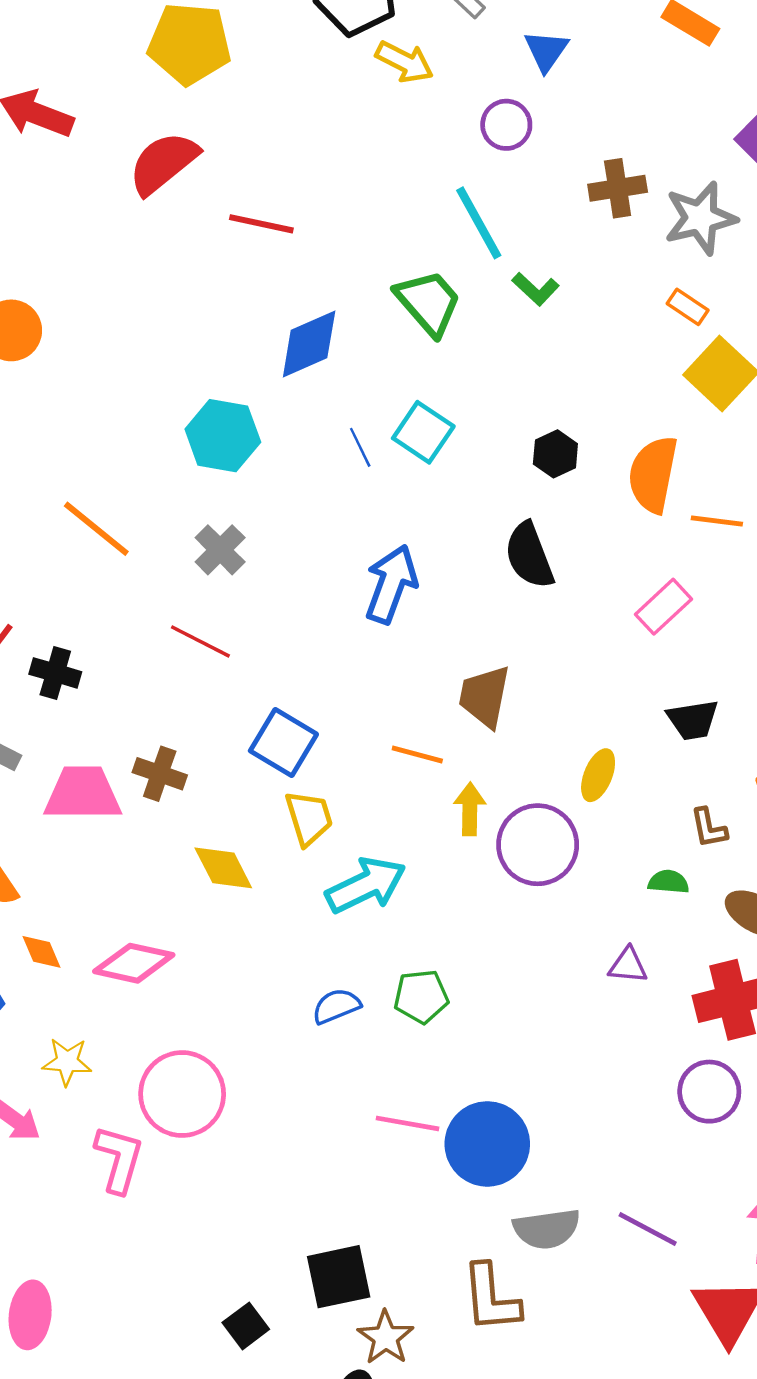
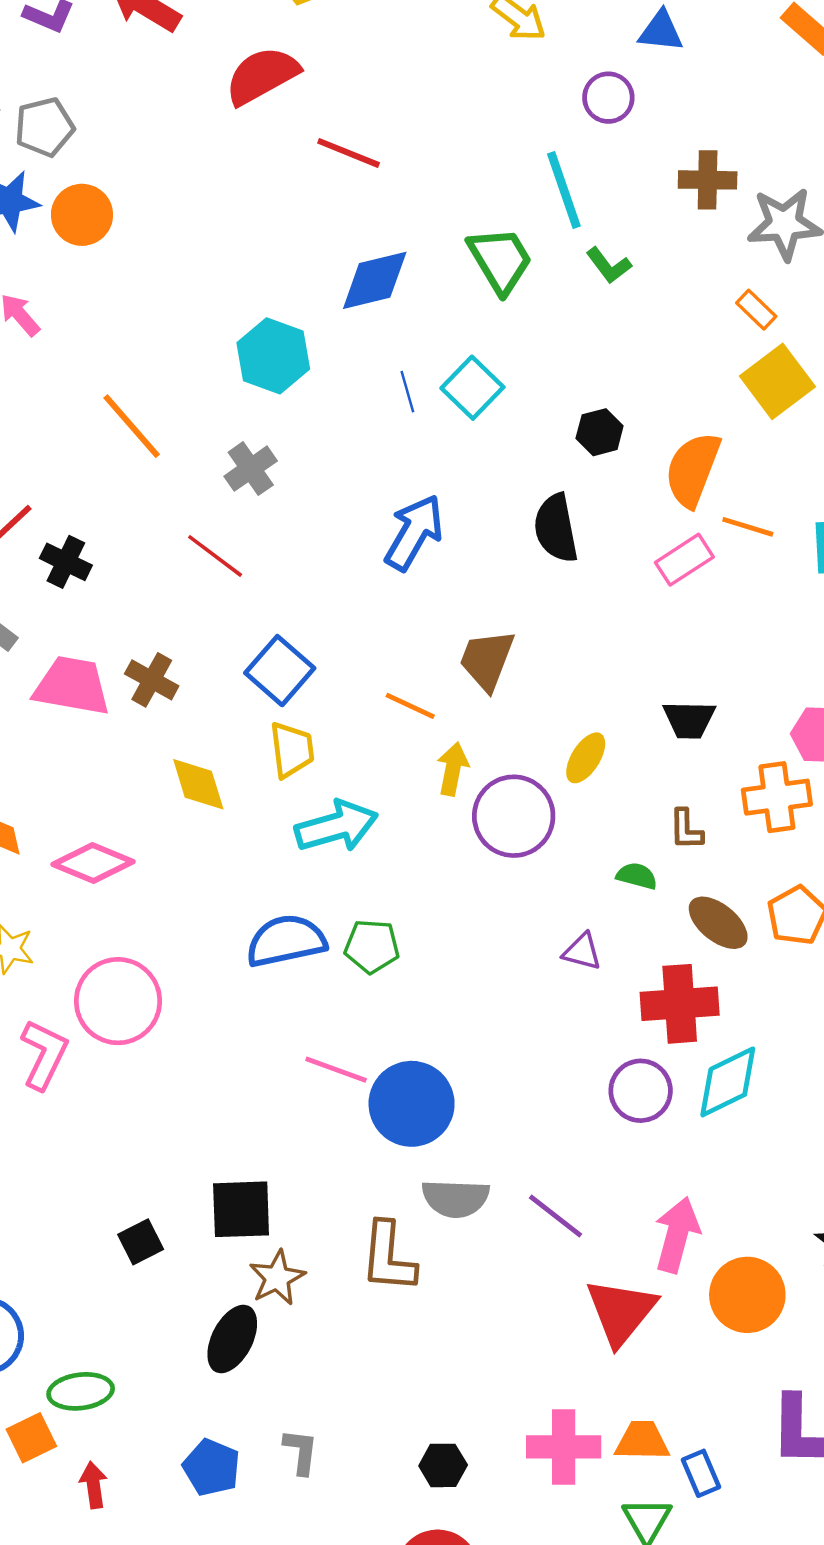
blue triangle: (546, 51) -> (661, 31), turned 51
pink rectangle: (664, 607) -> (684, 560), moved
blue semicircle: (336, 1006) -> (286, 941), size x1.6

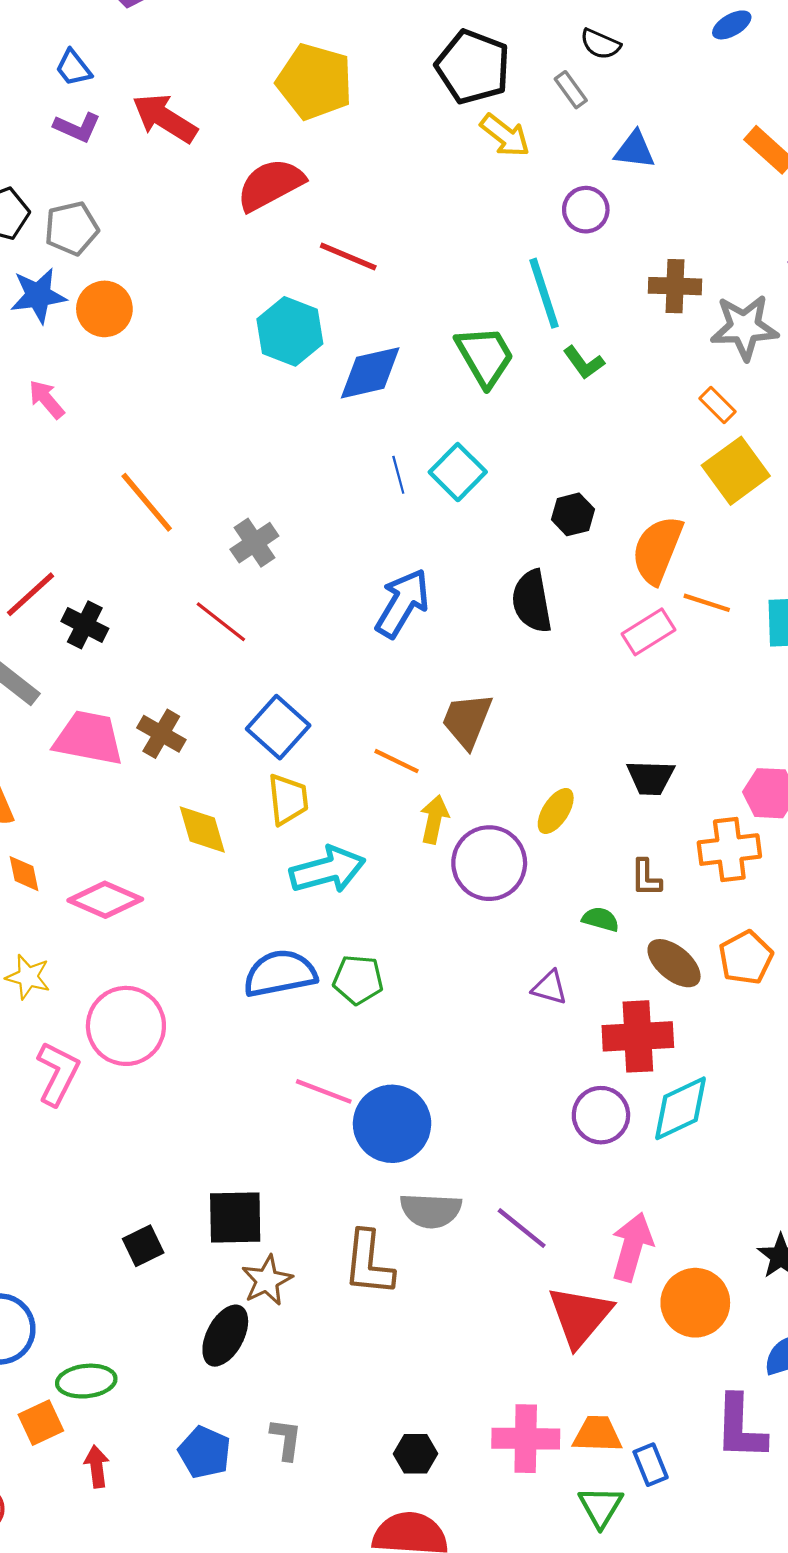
cyan hexagon: (273, 356) -> (290, 331), moved

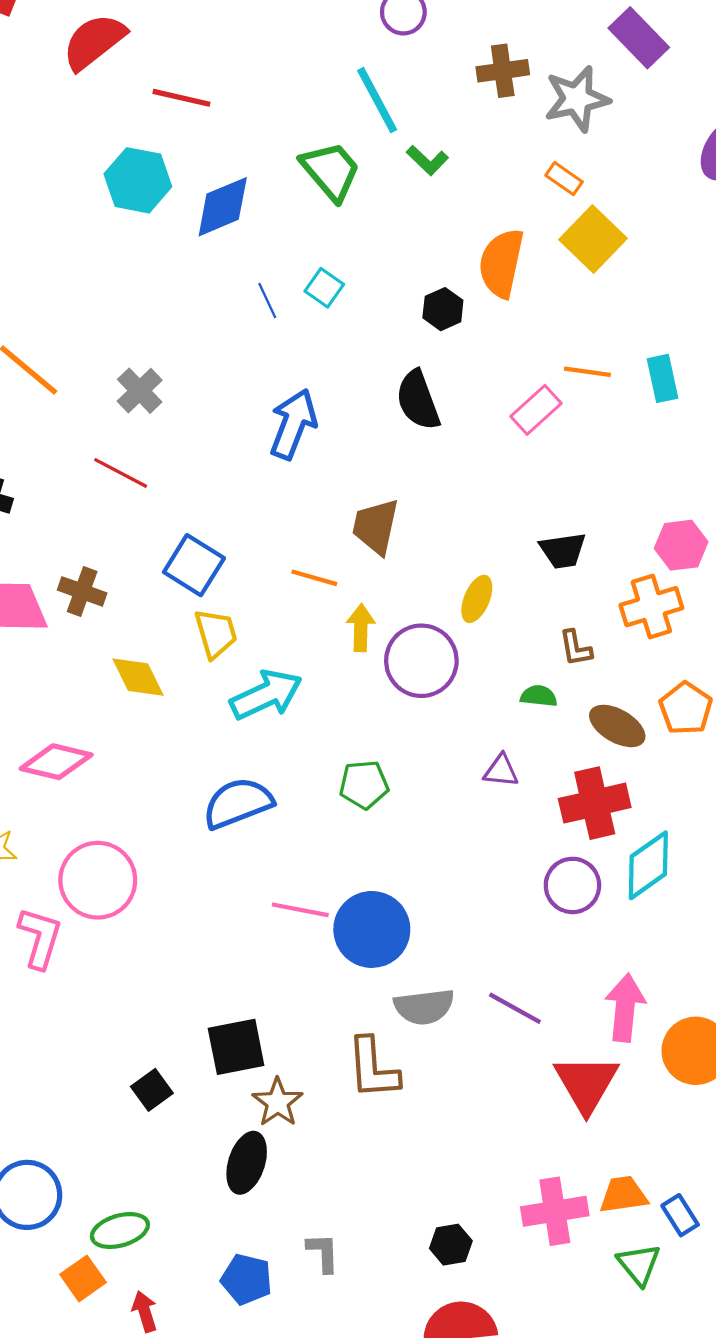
cyan square: (458, 472) -> (324, 288), size x0.7
orange semicircle: (657, 550) -> (501, 263), moved
green pentagon: (358, 980) -> (364, 785), moved

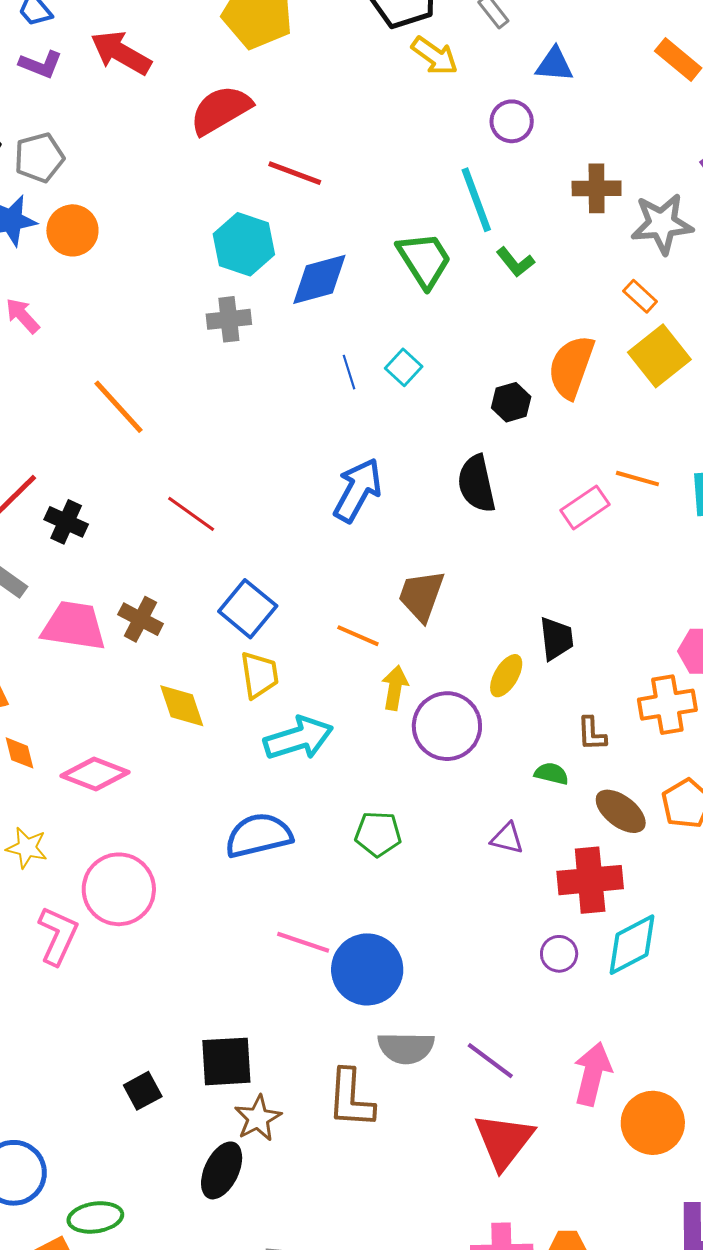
gray cross: (140, 391) -> (229, 319), moved, turned 30
black trapezoid: (563, 550) -> (556, 639), moved, turned -96
purple circle: (572, 885) -> (559, 954), size x0.7
red triangle: (586, 1083) -> (504, 1141), moved

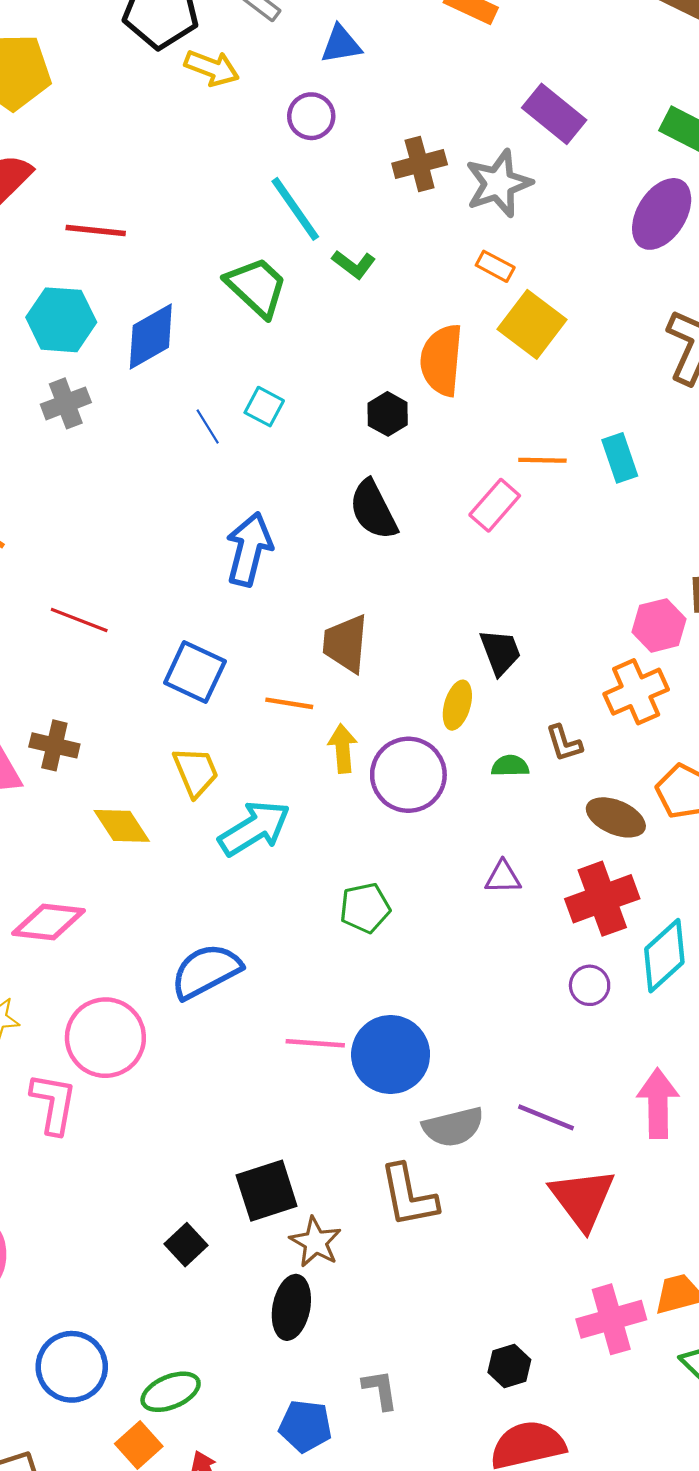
blue square: (248, 609) -> (195, 672), moved
green semicircle: (551, 774) -> (510, 766), moved
blue semicircle: (259, 835) -> (206, 971), moved

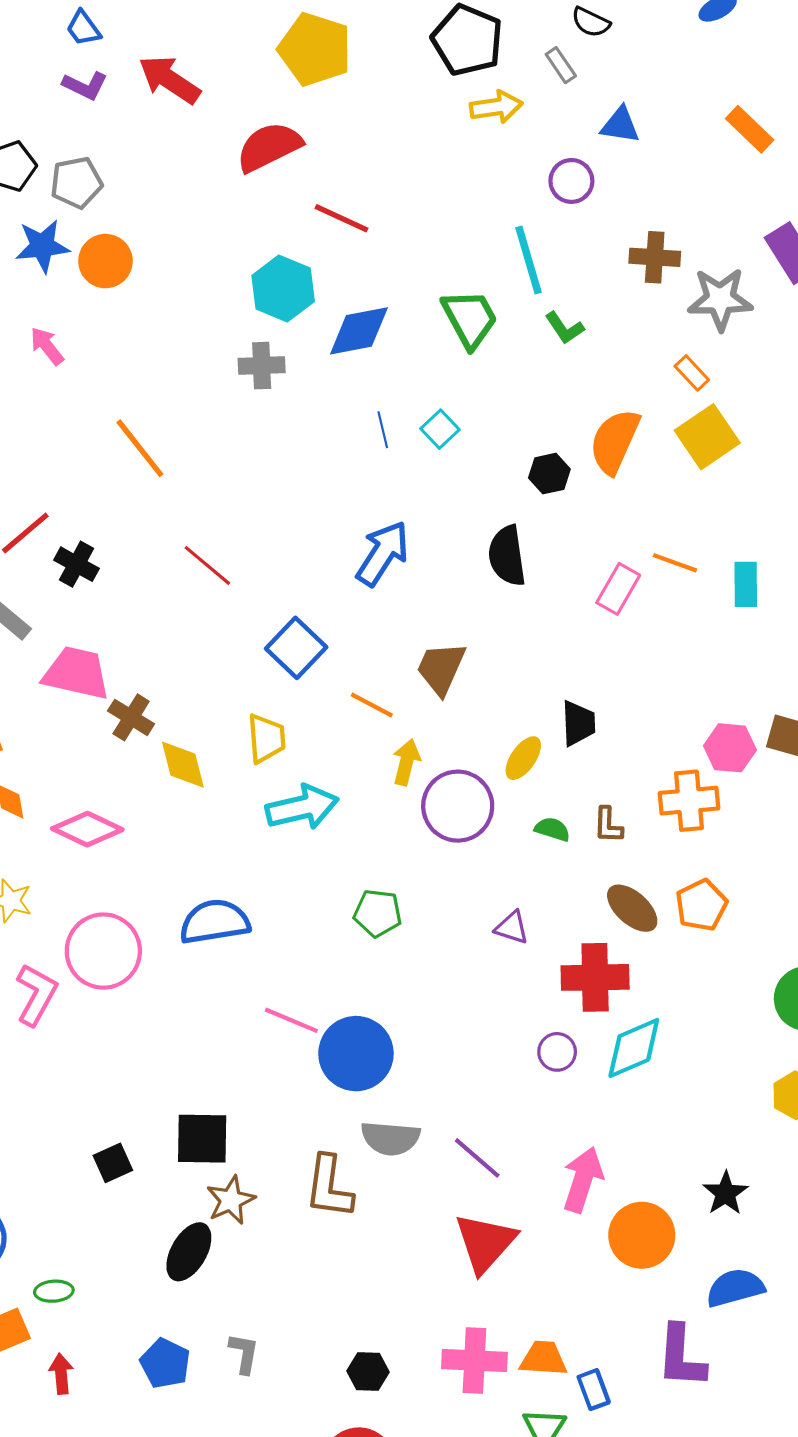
yellow arrow: (212, 68) -> (496, 107), turned -48
pink rectangle: (495, 505) -> (618, 589), turned -30
brown cross: (54, 745) -> (131, 717), moved
green ellipse: (171, 1392) -> (54, 1291), size x0.7

